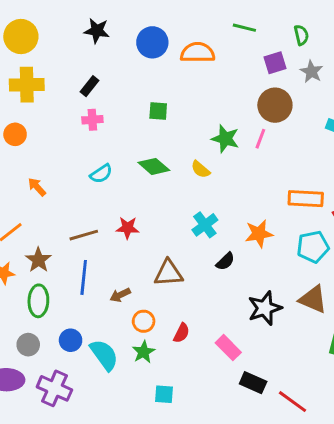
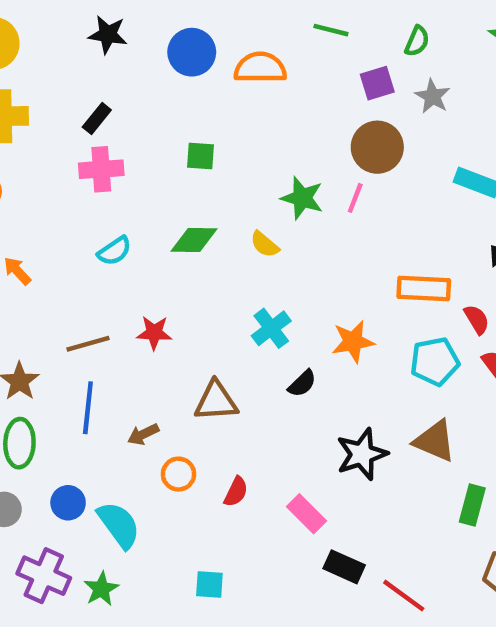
green semicircle: (301, 35) -> (417, 41), turned 36
pink cross: (92, 120) -> (101, 169), size x1.4
green diamond: (154, 166) -> (194, 240), turned -40
green star: (144, 352) -> (101, 589), moved

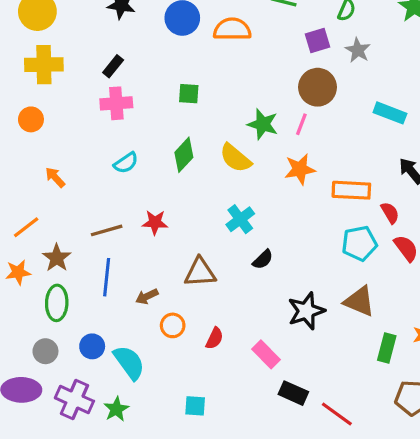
green diamond: (194, 240) -> (184, 155), turned -48
yellow semicircle: (265, 244) -> (235, 158), size x1.5
orange star: (353, 342) -> (300, 169), moved

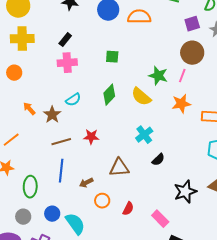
brown star: (57, 258) -> (52, 115), moved

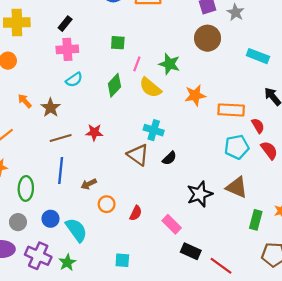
pink line: (182, 76) -> (137, 64), moved
cyan semicircle: (73, 100) -> (74, 80), moved
cyan cross: (144, 135) -> (154, 130), turned -36
brown triangle: (119, 168) -> (138, 155), moved, turned 40

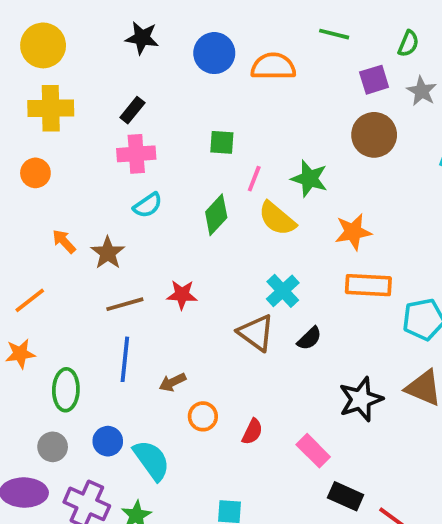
orange rectangle: (231, 110) -> (368, 285), moved
cyan cross: (154, 130) -> (283, 291), turned 30

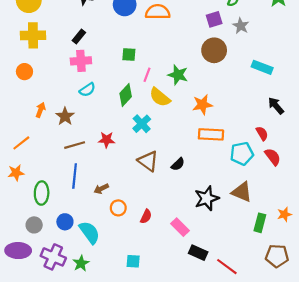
orange arrow: (64, 241) -> (40, 110), turned 64
cyan cross: (283, 291) -> (142, 124), moved

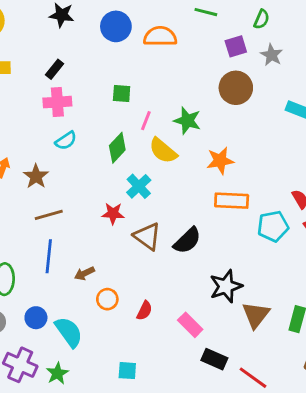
red star: (107, 140) -> (113, 213), moved
black semicircle: (178, 164) -> (187, 241), size x1.5
brown triangle: (242, 192) -> (256, 315), moved, turned 45

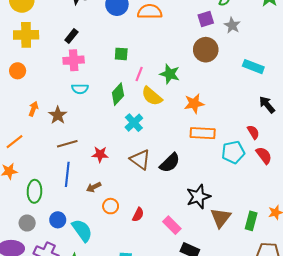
cyan semicircle: (66, 141) -> (80, 89), turned 35
red star: (113, 213) -> (100, 154), moved

